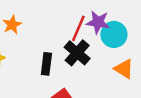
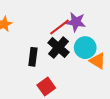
red line: (78, 28) -> (60, 27), turned 30
cyan circle: (114, 34) -> (85, 48), moved

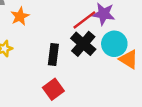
red square: (46, 87) -> (53, 89), moved

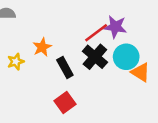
orange star: (20, 16) -> (42, 47), moved
black rectangle: (53, 55) -> (65, 68), turned -36

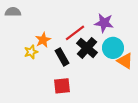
red line: (96, 33) -> (75, 33), moved
yellow star: (16, 62) -> (31, 52), moved
red square: (65, 102) -> (62, 86), turned 30

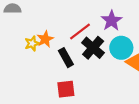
purple star: (104, 23) -> (112, 21), turned 30
yellow star: (31, 52) -> (32, 43), moved

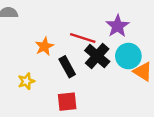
red line: (80, 31) -> (83, 38), turned 55
yellow star: (32, 43) -> (26, 81), moved

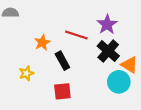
black cross: (97, 56) -> (108, 51), moved
cyan circle: (128, 56) -> (119, 82), moved

